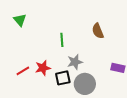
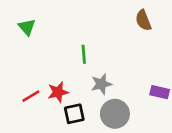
brown semicircle: (98, 31) -> (143, 20), moved
black square: (63, 78) -> (74, 114), moved

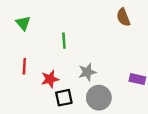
green line: (84, 54) -> (64, 41), moved
red line: (31, 96) -> (24, 66), moved, turned -56

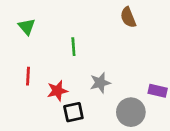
brown semicircle: (123, 17) -> (128, 17), moved
gray circle: (99, 98) -> (131, 112), moved

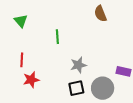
red star: (57, 91) -> (31, 80), moved
black square: (73, 112) -> (76, 88), moved

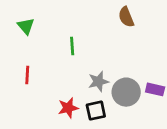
red star: (31, 80) -> (68, 108), moved
gray circle: (103, 88) -> (126, 92), moved

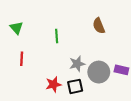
brown semicircle: (126, 17) -> (99, 26), moved
green triangle: (26, 26) -> (16, 28), moved

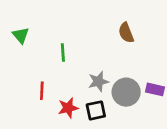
green line: (57, 36) -> (63, 53), moved
red line: (22, 59) -> (42, 91), moved

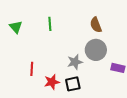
green line: (63, 53) -> (50, 24), moved
gray circle: (126, 92) -> (96, 50), moved

